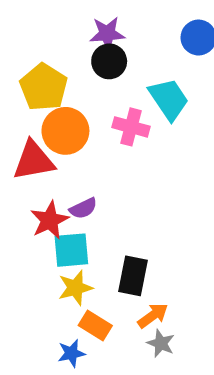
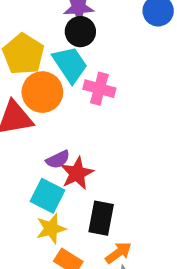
cyan trapezoid: (169, 99) -> (70, 64), moved
red star: (50, 220) -> (77, 173), moved
cyan square: (71, 250) -> (48, 196), turned 32

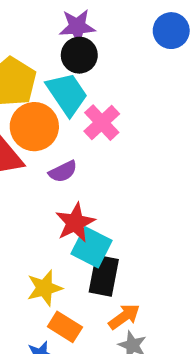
pink cross: (99, 89) -> (102, 123), turned 32
purple semicircle: (58, 159) -> (63, 172), moved
cyan square: (48, 196) -> (92, 247), moved

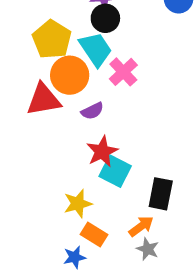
black rectangle: (104, 276) -> (161, 194), moved

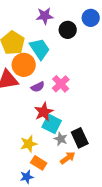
black circle: (105, 18) -> (68, 30), moved
pink cross: (123, 72) -> (61, 84), moved
black rectangle: (161, 194) -> (80, 138), turned -36
gray star: (148, 249) -> (61, 139), moved

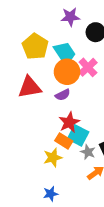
orange circle: (24, 65) -> (67, 72), moved
pink cross: (61, 84) -> (88, 67), moved
orange rectangle: (39, 163) -> (64, 141), moved

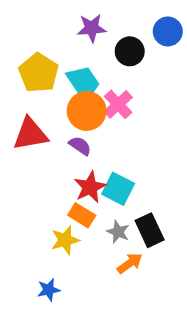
purple semicircle: (63, 95) -> (80, 146), turned -120
cyan square: (78, 135) -> (118, 189), moved
blue star: (51, 194) -> (49, 290), moved

